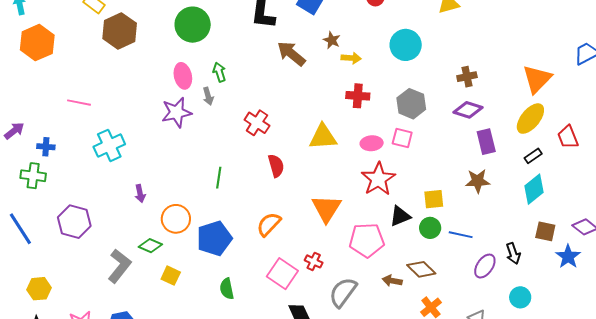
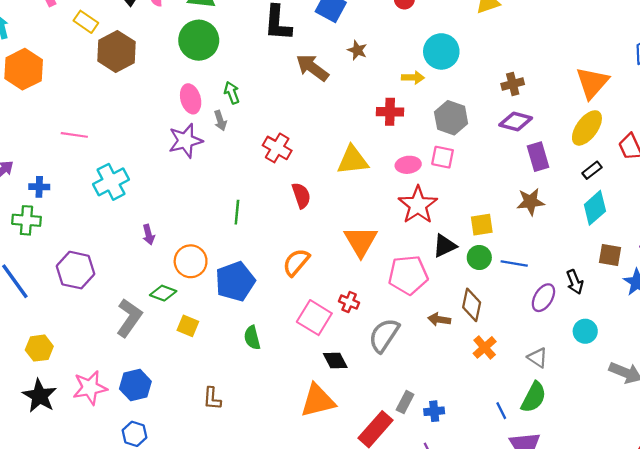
yellow arrow: (351, 58) -> (413, 78), moved
brown diamond: (421, 269) -> (472, 305), turned 60

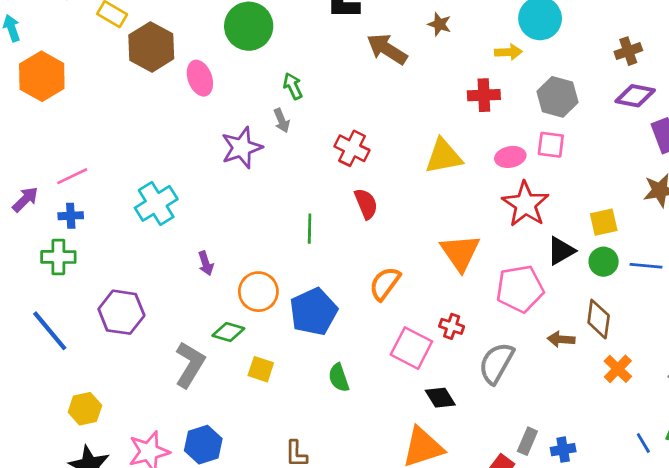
pink ellipse: (191, 99) -> (200, 78), moved
pink line: (74, 135) -> (72, 176), moved, turned -30
red semicircle: (301, 196) -> (366, 204), moved

